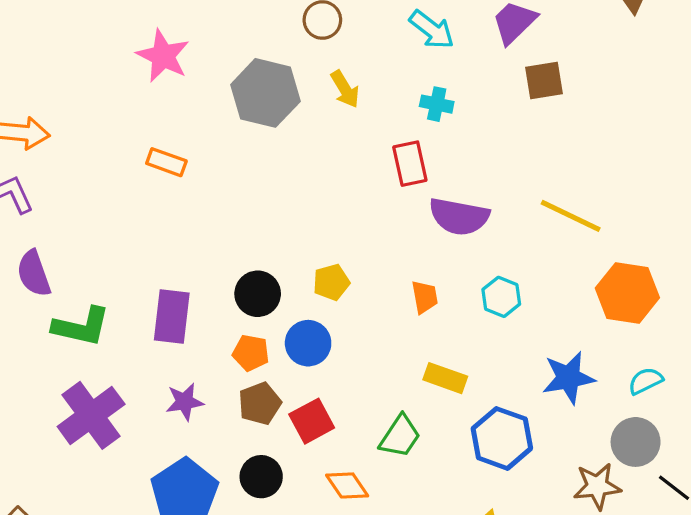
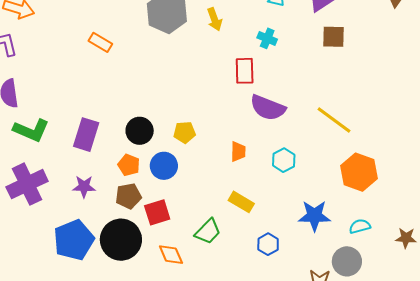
blue hexagon: (502, 438) -> (268, 244), size x0.6
black circle: (261, 477) -> (121, 240), size x1.6

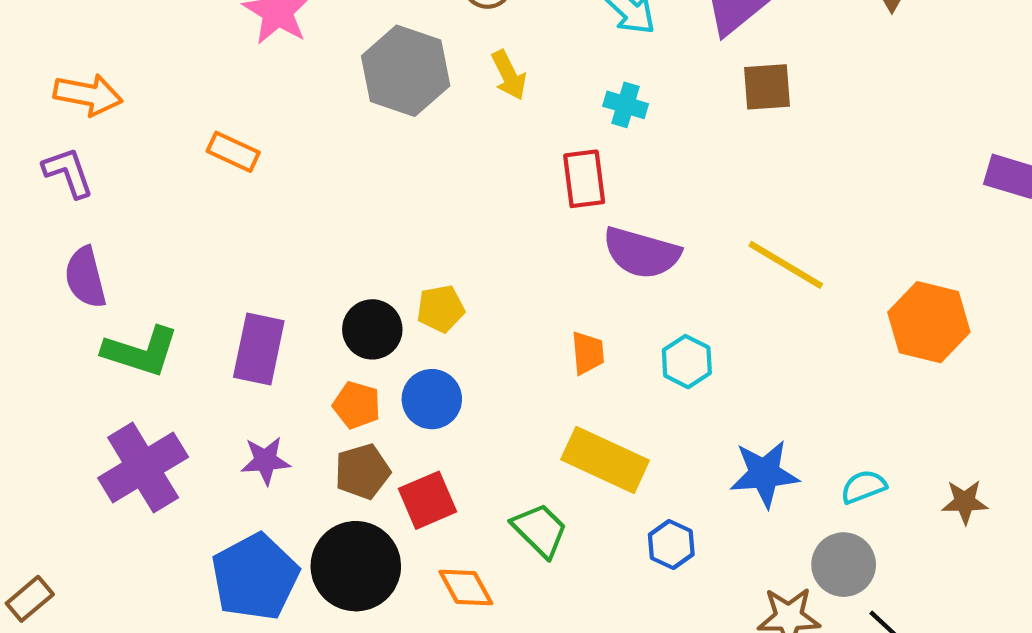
orange rectangle: (100, 42) -> (233, 152), moved
yellow pentagon: (185, 132) -> (441, 309), moved
orange hexagon: (359, 172) -> (929, 322), moved
yellow rectangle: (241, 202) -> (605, 460), size x1.5
green trapezoid: (208, 231) -> (540, 530), turned -84

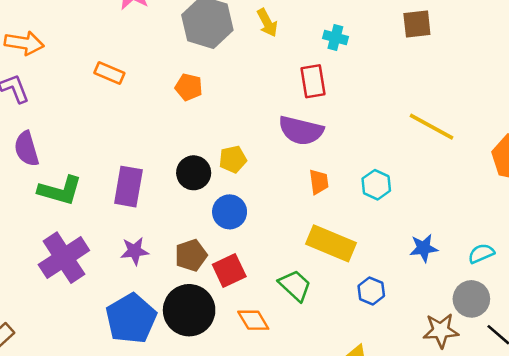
purple semicircle: (642, 253) -> (301, 130), moved
orange pentagon: (357, 405) -> (189, 87), moved
blue star: (764, 474) -> (424, 248), size x0.7

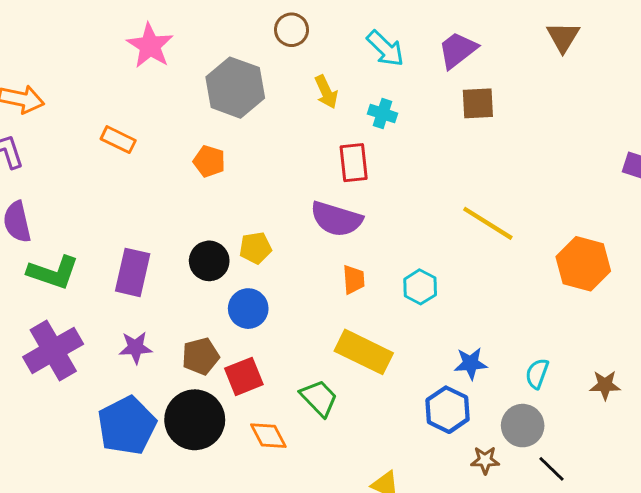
yellow arrow: (267, 23) -> (326, 92), moved
cyan semicircle: (481, 253) -> (537, 374), turned -50
blue hexagon: (371, 291) -> (448, 410), moved, size x1.4
brown star: (441, 331) -> (485, 460), size x0.7

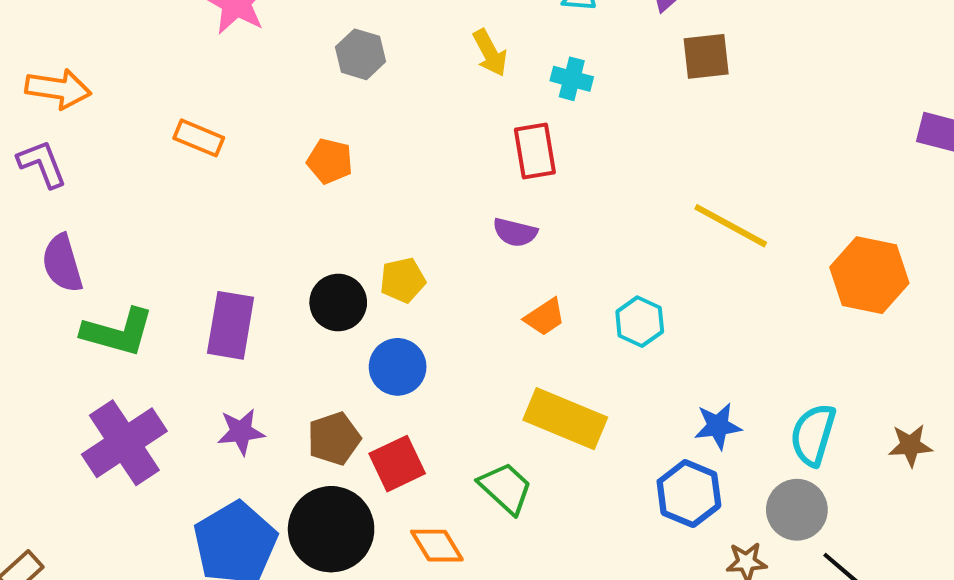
gray hexagon: (235, 88) -> (360, 54), size x0.6
purple semicircle: (336, 219) -> (515, 232), size x0.6
orange trapezoid: (354, 280) -> (545, 317), turned 64
cyan semicircle: (537, 374) -> (813, 435), size x1.4

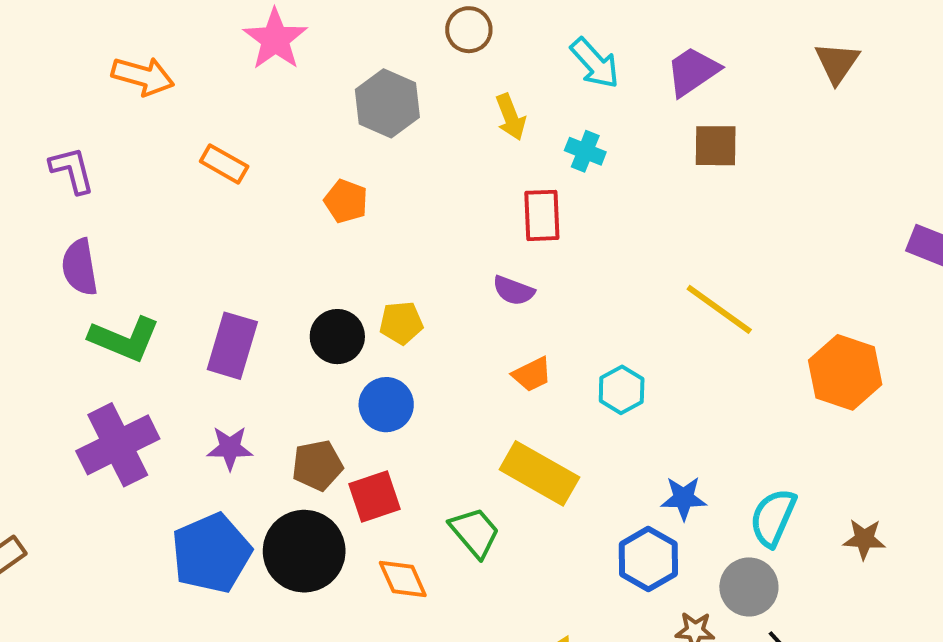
gray hexagon: (360, 54) -> (387, 103), size x1.4
orange arrow: (58, 89) -> (143, 76), moved

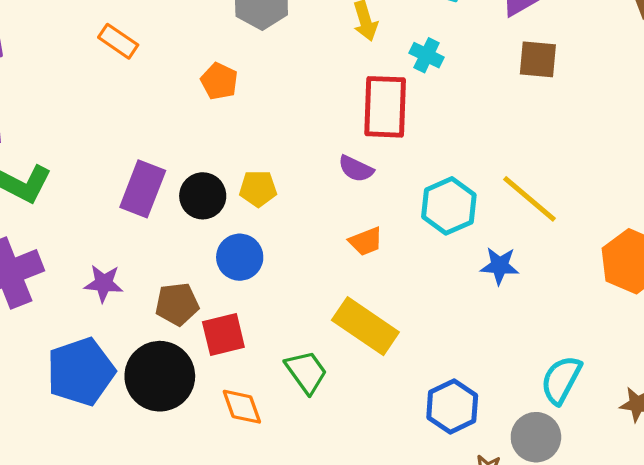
red rectangle: (542, 215) -> (385, 107), size x1.4
purple rectangle: (232, 346) -> (143, 189), moved
cyan hexagon: (622, 390) -> (449, 206), moved, size x1.4
blue star: (684, 498) -> (500, 266), moved

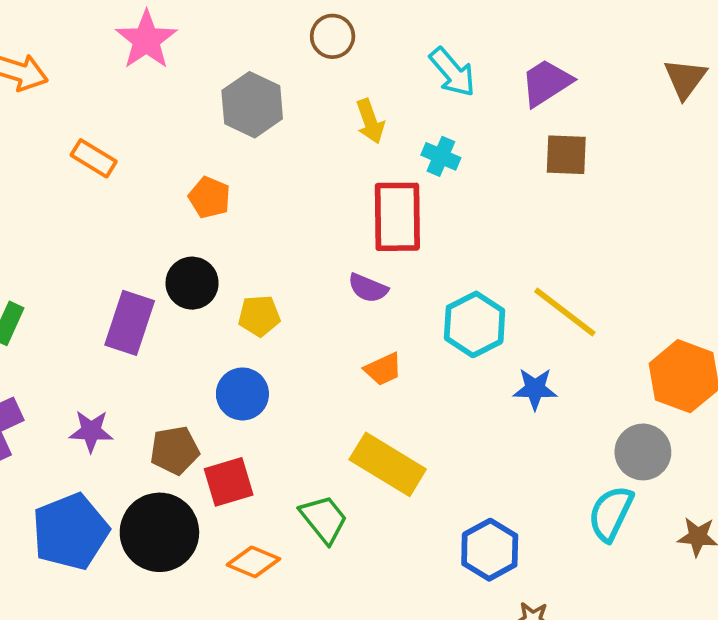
black circle: (203, 196) -> (192, 283), moved
orange diamond: (242, 407) -> (253, 562), turned -45
gray circle: (536, 437) -> (643, 452), moved

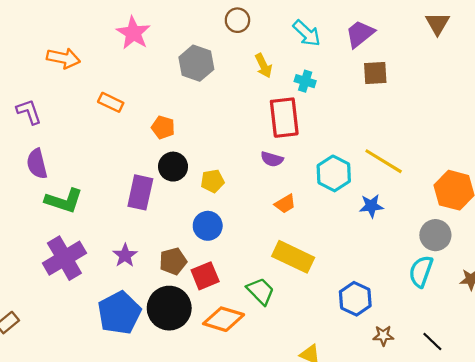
orange pentagon: (209, 197) -> (163, 127), moved
purple star: (91, 431) -> (125, 255), turned -30
orange diamond: (253, 562) -> (224, 319), size x1.4

